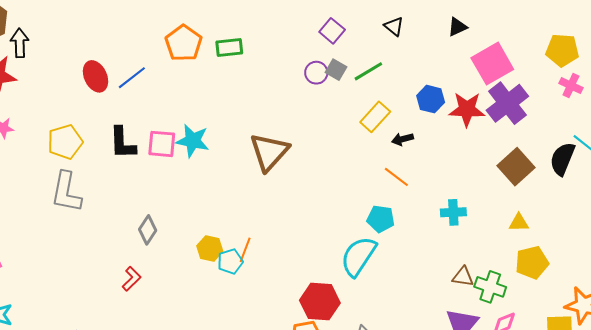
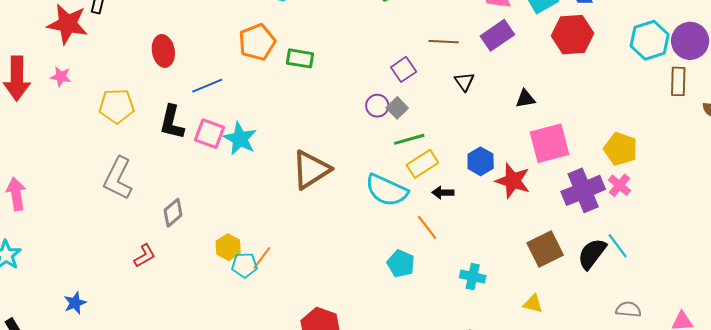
green line: (368, 71) -> (409, 139), moved
blue line: (132, 78) -> (207, 86), moved
purple cross: (507, 103) -> (583, 190), moved
gray L-shape: (66, 192) -> (118, 178), moved
cyan semicircle: (358, 256) -> (387, 190), moved, turned -114

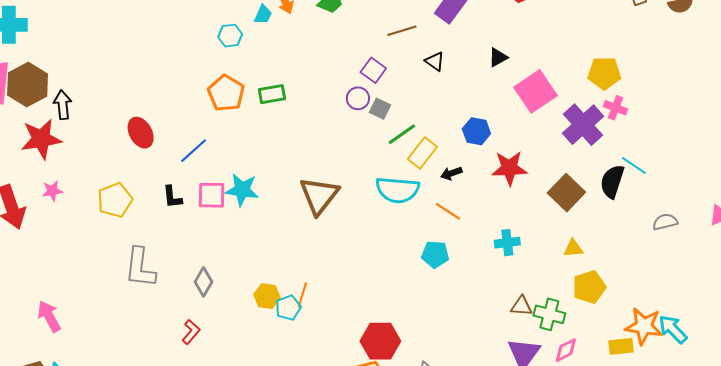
purple circle: (377, 106) -> (358, 98), moved
black L-shape: (172, 122) -> (172, 197), size x0.7
red star: (513, 181) -> (509, 168), moved

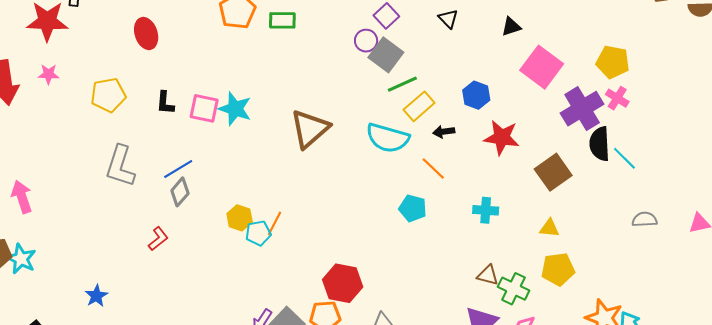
pink square: (535, 91) -> (542, 67), turned -30
gray square: (380, 109) -> (386, 55), size x1.6
blue line: (194, 151) -> (178, 169), moved
black semicircle: (612, 181) -> (600, 144), moved, turned -32

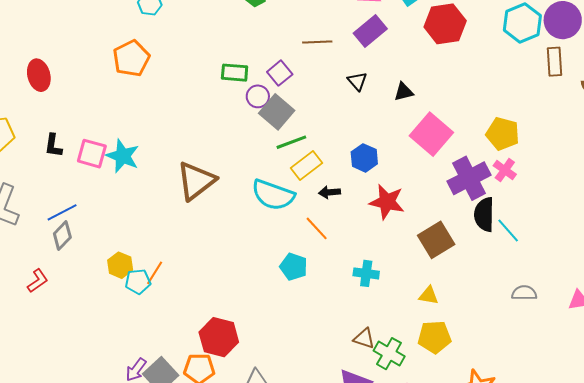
black triangle: (448, 19) -> (357, 81), moved
green rectangle: (282, 20) -> (235, 73), moved

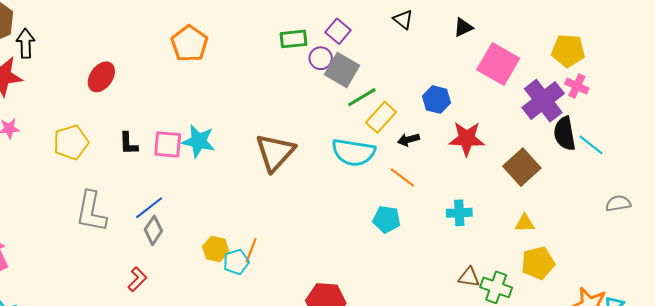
red ellipse: (39, 75) -> (101, 77), turned 60
black triangle: (357, 81) -> (403, 20), moved

